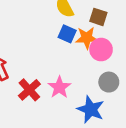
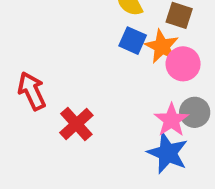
orange star: (87, 38) -> (162, 46), turned 30
pink star: (59, 87) -> (171, 120), moved

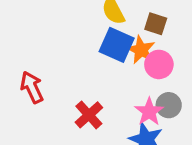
blue square: (133, 41) -> (117, 45), size x1.5
red cross: (76, 124) -> (89, 115), moved

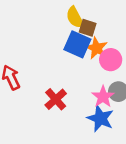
brown square: (156, 24) -> (88, 28), moved

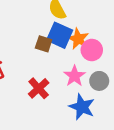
brown square: (88, 28) -> (44, 44), moved
pink star: (103, 97) -> (74, 76), moved

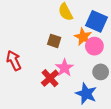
blue square: (60, 35) -> (96, 21), moved
pink star: (74, 76) -> (64, 68), moved

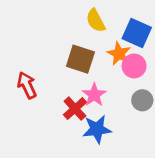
brown square: (54, 41) -> (80, 59), size x1.5
blue star: (86, 94) -> (97, 129), moved, turned -30

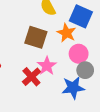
pink circle: (134, 66) -> (79, 54), moved
blue star: (97, 129) -> (73, 88), moved

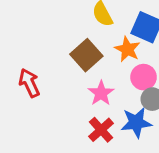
brown square: (36, 37) -> (86, 55), turned 30
red cross: (31, 77) -> (101, 130), moved

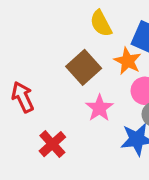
red cross: (101, 130) -> (52, 144), moved

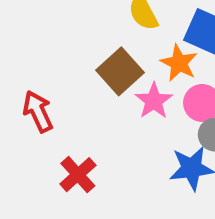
pink star: (99, 108) -> (154, 101), moved

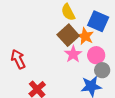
brown square: (120, 71) -> (68, 35), moved

